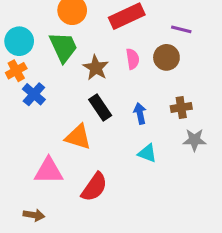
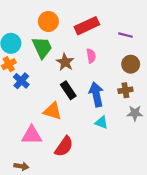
brown circle: (166, 57) -> (131, 64), moved
blue arrow: (140, 113) -> (96, 94), size x1.6

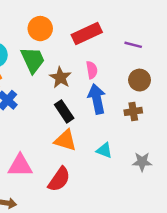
blue arrow: (96, 94) -> (97, 99), moved
orange triangle: (53, 111) -> (65, 140), moved
gray star: (135, 113) -> (142, 162), moved

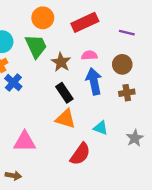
pink semicircle: (92, 70) -> (89, 55), turned -84
brown circle: (140, 80) -> (122, 64), moved
gray star: (142, 162) -> (135, 138), turned -30
red semicircle: (59, 179) -> (80, 154), moved

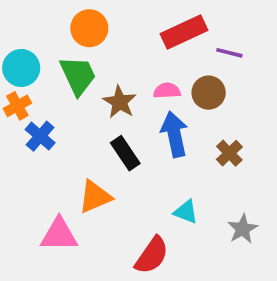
red rectangle: (85, 22) -> (184, 32), moved
brown circle: (122, 64) -> (209, 93), moved
brown cross: (127, 93) -> (229, 153), turned -35
orange triangle: (66, 119) -> (95, 197), moved, turned -40

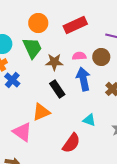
red rectangle: (184, 32) -> (75, 25), moved
brown star: (120, 102) -> (54, 62), turned -30
pink triangle: (59, 235) -> (22, 132), turned 35

